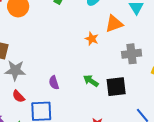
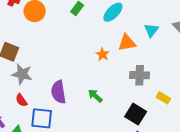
purple semicircle: (54, 83) -> (58, 92), size x1.6
black square: (116, 87) -> (136, 114), moved, turned 30

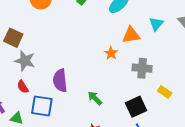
orange star: (103, 54) -> (111, 53), moved
green arrow: (95, 96) -> (95, 98), moved
black square: (136, 114) -> (136, 107), turned 30

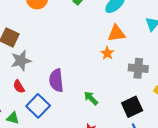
orange triangle: (131, 35) -> (116, 33), moved
gray star: (25, 61) -> (21, 61), turned -30
blue square: (42, 106) -> (38, 106), turned 35

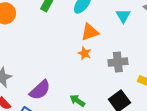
purple semicircle: (56, 80) -> (40, 90), turned -115

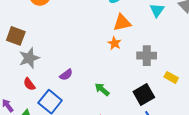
purple semicircle: (40, 90) -> (66, 75), size x0.6

